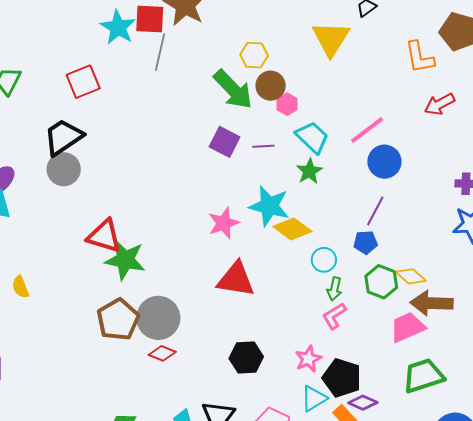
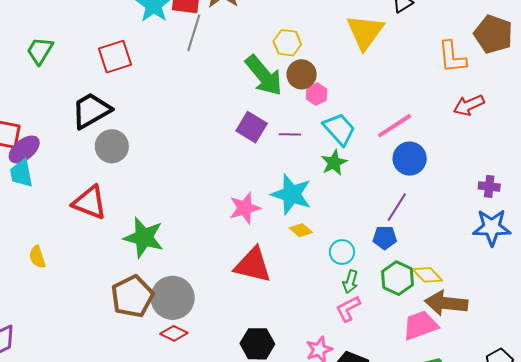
gray circle: (64, 169) -> (112, 146), moved
yellow diamond: (292, 229) -> (301, 230), moved, size x0.6
red triangle: (104, 236) -> (90, 202), moved

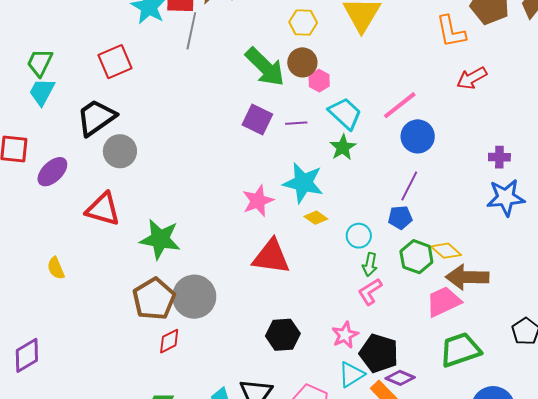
yellow hexagon: (287, 43) -> (303, 22), moved
purple ellipse: (24, 149) -> (52, 172), moved
cyan trapezoid: (21, 173) -> (42, 92), moved, turned 44
red diamond: (174, 333) -> (169, 341), moved, turned -48

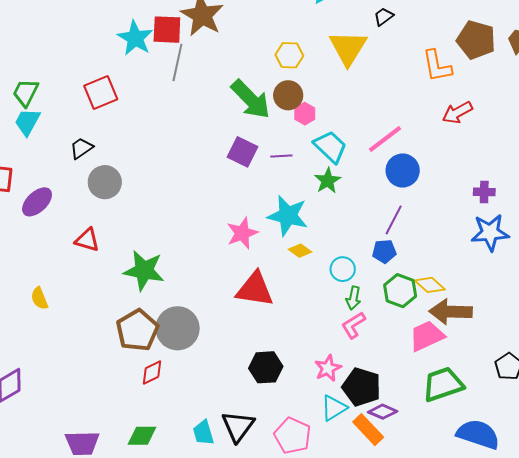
black trapezoid: (96, 118) -> (81, 148), size x0.6
red triangle: (103, 209) -> (87, 240), size x0.7

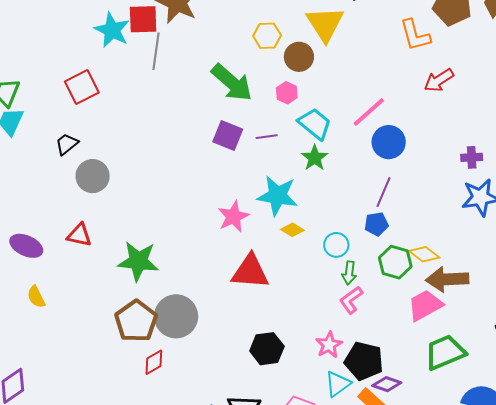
brown circle: (288, 95) -> (299, 57), moved
purple ellipse: (37, 202) -> (26, 246), moved, turned 72

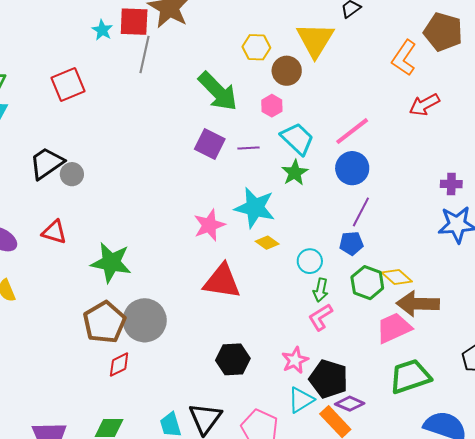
cyan star: (112, 30) -> (102, 30), size x0.6
orange L-shape: (415, 35) -> (404, 58), turned 45
blue circle: (389, 142) -> (352, 168), moved
black trapezoid: (67, 144) -> (47, 163), moved, size x1.5
gray circle: (93, 176) -> (72, 174), size x0.7

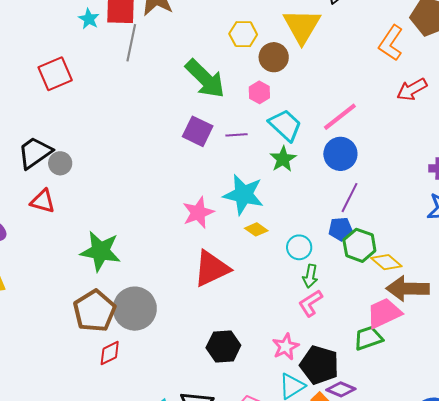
red triangle: (54, 232) -> (43, 201), moved
red triangle: (222, 281) -> (212, 269), turned -33
green hexagon: (367, 283) -> (359, 245), moved
green trapezoid: (410, 376) -> (368, 338), moved, size x0.7

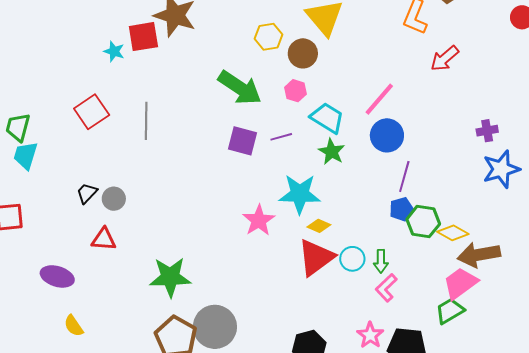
gray line: (131, 43) -> (146, 121), moved
black trapezoid: (35, 153) -> (87, 193), size x0.6
cyan circle: (299, 247) -> (352, 259), moved
red triangle: (212, 269) -> (316, 257), moved

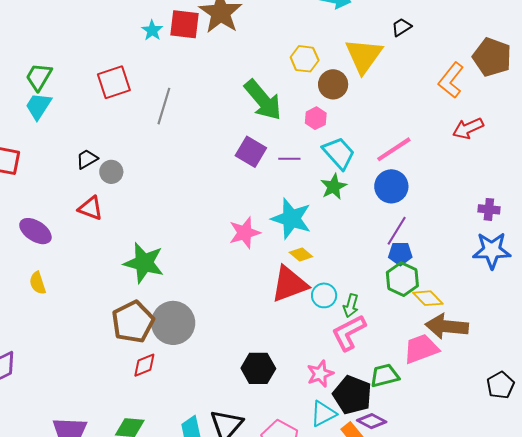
blue pentagon: (401, 209) -> (400, 254), moved
pink L-shape: (386, 288) -> (349, 333), size x1.4
green trapezoid: (450, 311) -> (385, 376), moved

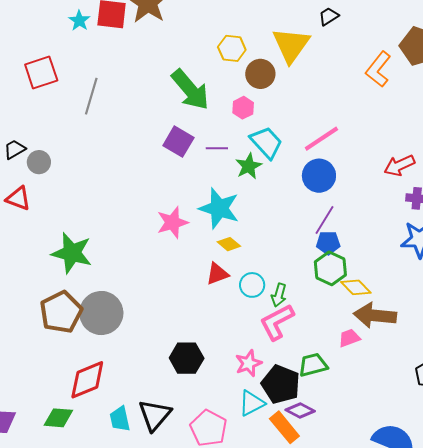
red arrow: (468, 128) -> (399, 165), moved
green star: (334, 187) -> (249, 166), moved
red triangle: (289, 284) -> (217, 274), size x0.6
pink trapezoid: (421, 349) -> (349, 338), size x0.6
red diamond: (144, 365) -> (87, 380), moved, size x1.6

